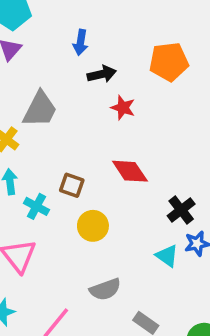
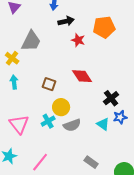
orange pentagon: (169, 62) -> (104, 27), moved
cyan cross: (36, 206) -> (48, 121), moved, turned 32
gray semicircle: (105, 289) -> (72, 125), moved

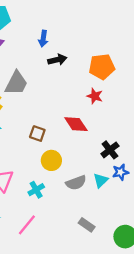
red star: (78, 40) -> (95, 96), moved
cyan cross: (48, 121) -> (36, 190), moved
cyan triangle: (103, 124) -> (101, 180), turned 40
gray semicircle: (72, 125) -> (76, 183), moved

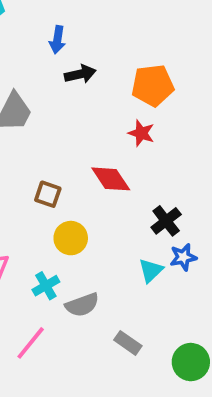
gray semicircle: (76, 183) -> (82, 305), moved

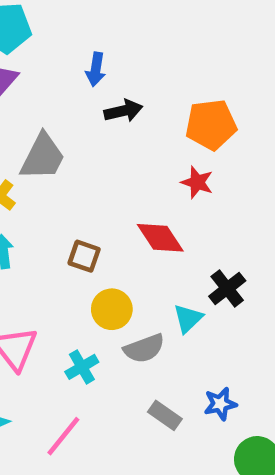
blue star: (183, 257) -> (220, 404), moved
cyan triangle: (151, 270) -> (188, 318), moved
gray semicircle: (82, 305) -> (144, 348), moved
gray rectangle: (128, 343) -> (165, 415), moved

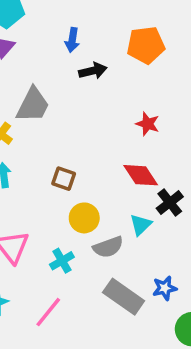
orange pentagon: (211, 125) -> (146, 45), moved
red diamond: (160, 238) -> (141, 175), moved
gray rectangle: (165, 415) -> (124, 297), size x1.6

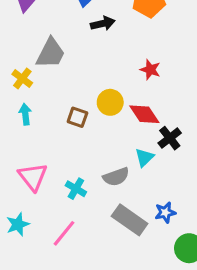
yellow circle: (84, 218) -> (110, 102), moved
cyan cross: (62, 261) -> (76, 189), turned -30

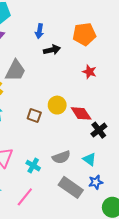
red star: (150, 70) -> (89, 72), moved
cyan triangle: (144, 157) -> (89, 159), moved, turned -40

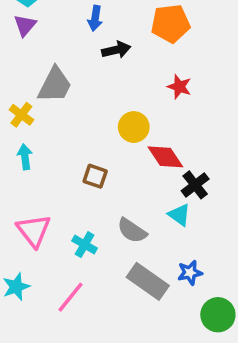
yellow circle: (57, 105) -> (134, 127), moved
brown square: (34, 115) -> (95, 176), moved
gray semicircle: (61, 157) -> (132, 231), turned 54
cyan triangle: (89, 159) -> (179, 215), moved

